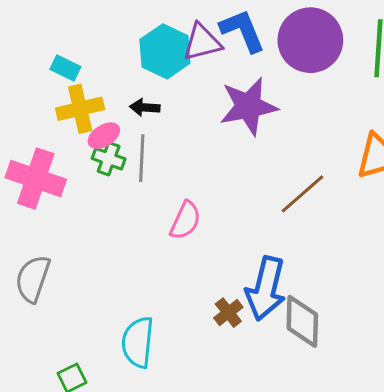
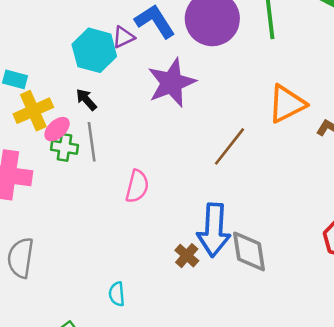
purple triangle: (202, 42) -> (123, 37), size x0.7
black arrow: (145, 107) -> (86, 100), turned 55
cyan semicircle: (138, 342) -> (117, 294), size x0.6

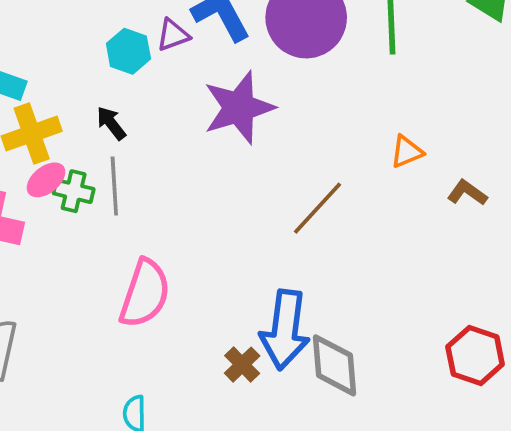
cyan hexagon: (94, 50) -> (128, 51), size x0.7
orange triangle: (287, 104) -> (407, 152), size x0.6
pink ellipse: (57, 129) -> (46, 180), moved
pink semicircle: (137, 186) -> (145, 293), moved, size x1.4

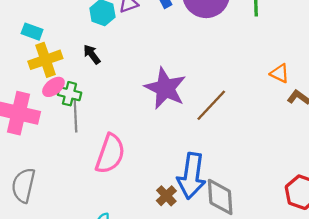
purple star: (239, 108) -> (165, 88), moved, turned -30
orange triangle: (407, 152) -> (280, 73), moved, turned 48
gray line: (114, 186) -> (75, 115), moved

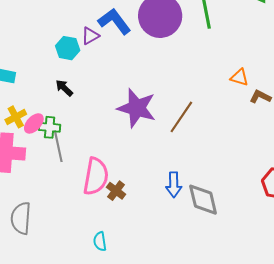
yellow cross: (45, 60) -> (16, 117), moved, size x0.7
blue arrow: (192, 176) -> (174, 185), size x0.6
brown cross: (166, 196) -> (116, 191), moved

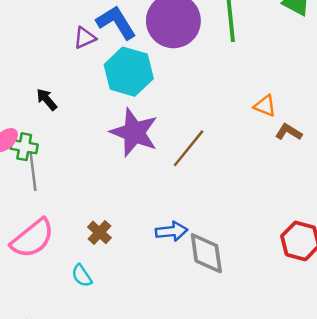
cyan hexagon: (68, 48) -> (129, 72), moved, size x1.6
pink semicircle: (96, 176) -> (33, 238), moved, turned 36
blue arrow: (174, 185) -> (172, 231), turned -100
cyan semicircle: (100, 241) -> (82, 276), moved, turned -30

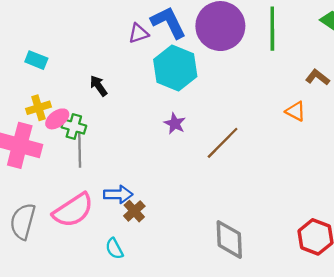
purple star: (134, 132) -> (175, 124), size x0.5
brown L-shape: (289, 132) -> (318, 77), moved
blue arrow: (172, 231) -> (118, 194), moved

